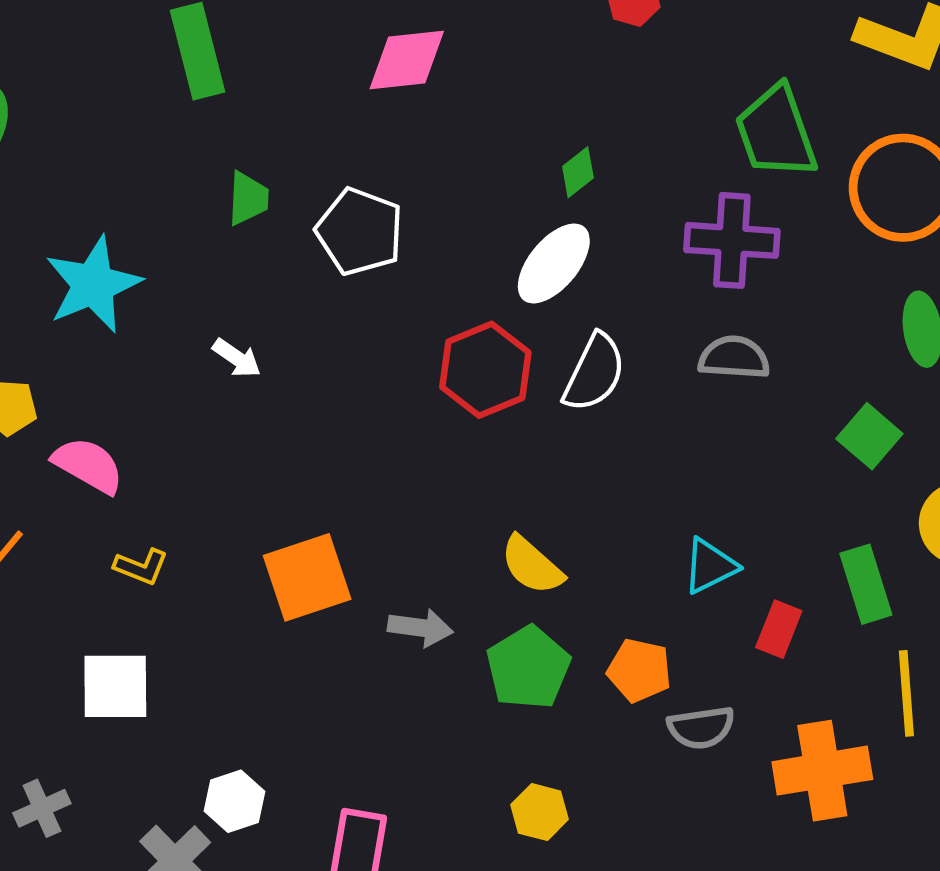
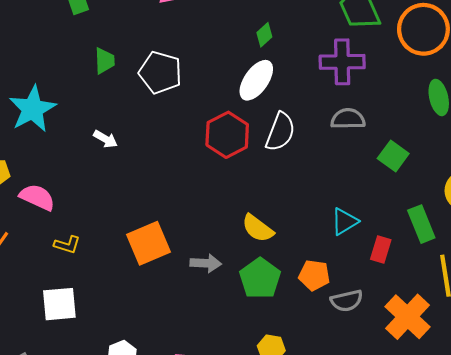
green square: (869, 436) -> (393, 156), moved
orange cross: (822, 771) -> (408, 317), turned -33

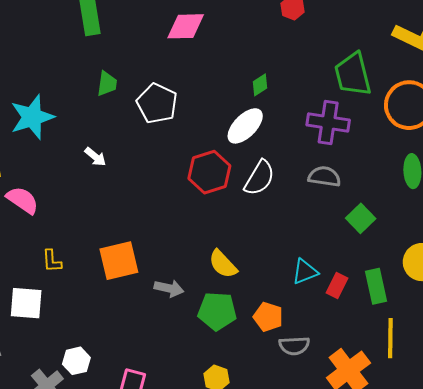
yellow L-shape: (67, 245) -> (52, 261), moved, turned 60
red rectangle: (381, 250) -> (337, 285), moved
green pentagon: (260, 278) -> (217, 311), turned 30

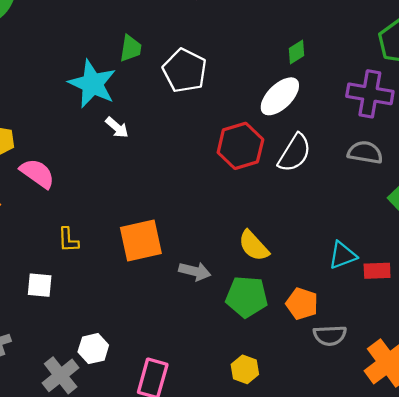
cyan star: (32, 117) -> (92, 84), moved, turned -30
red rectangle: (337, 285) -> (377, 271), turned 60
white square: (26, 303) -> (40, 285), size x0.7

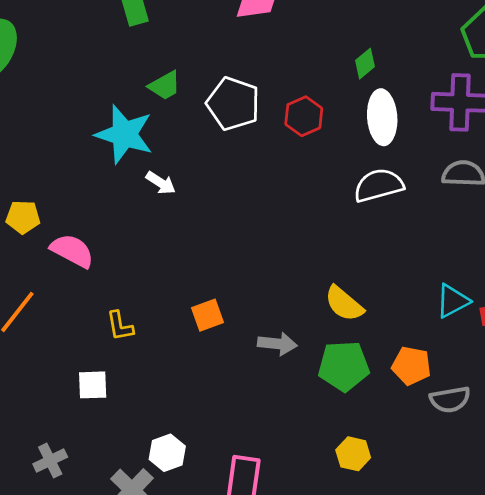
green trapezoid: (131, 48) -> (165, 86), turned 60
white ellipse: (280, 96) -> (382, 117), moved, turned -42
red hexagon: (240, 146) -> (304, 116), moved, size x0.7
white semicircle: (295, 153) -> (379, 185), turned -129
orange square: (141, 240) -> (207, 315), size x0.6

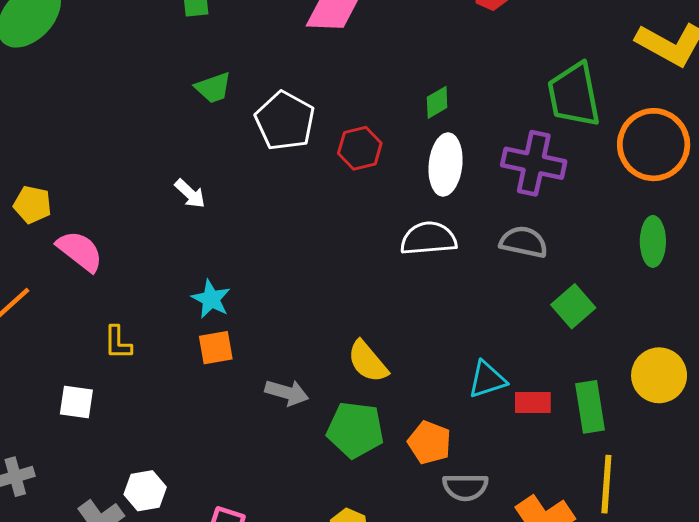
cyan star: (124, 134) -> (211, 299), moved, size x0.6

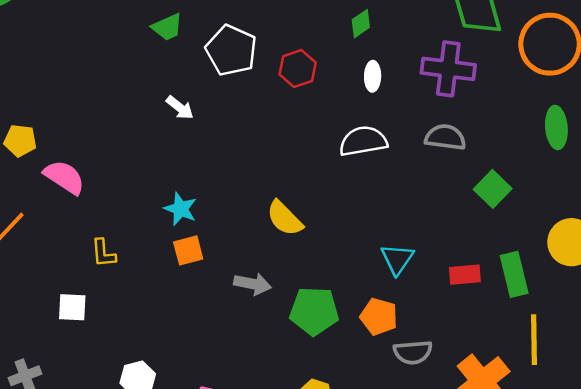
white ellipse: (446, 164) -> (373, 76), size x0.6
white arrow: (190, 194) -> (180, 108), moved
yellow semicircle: (368, 362) -> (285, 218), moved
cyan triangle: (487, 380) -> (397, 259), moved, turned -33

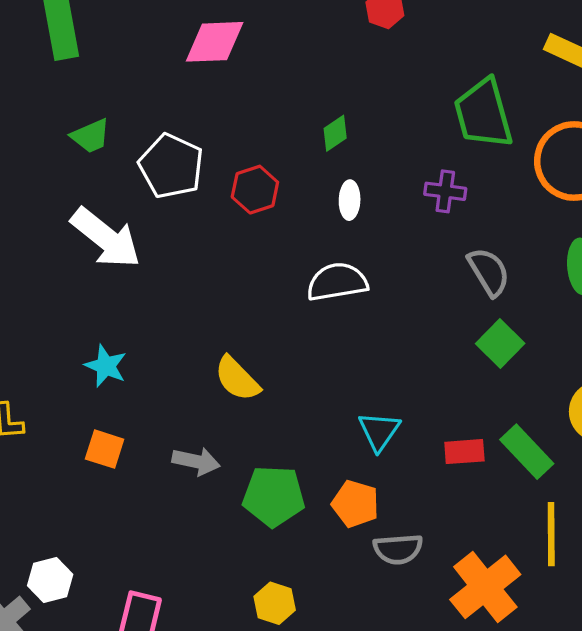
purple cross: (448, 69) -> (445, 191), size x0.6
white arrow: (180, 108) -> (106, 238), size x2.0
gray semicircle: (445, 137) -> (489, 272), moved, turned 51
orange square: (188, 250) -> (105, 449), moved, turned 32
green rectangle: (514, 274) -> (527, 452), turned -30

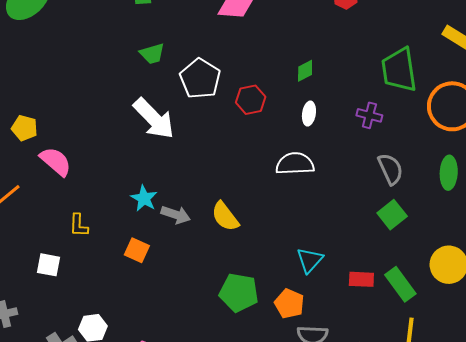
gray arrow: (196, 461) -> (176, 215), moved

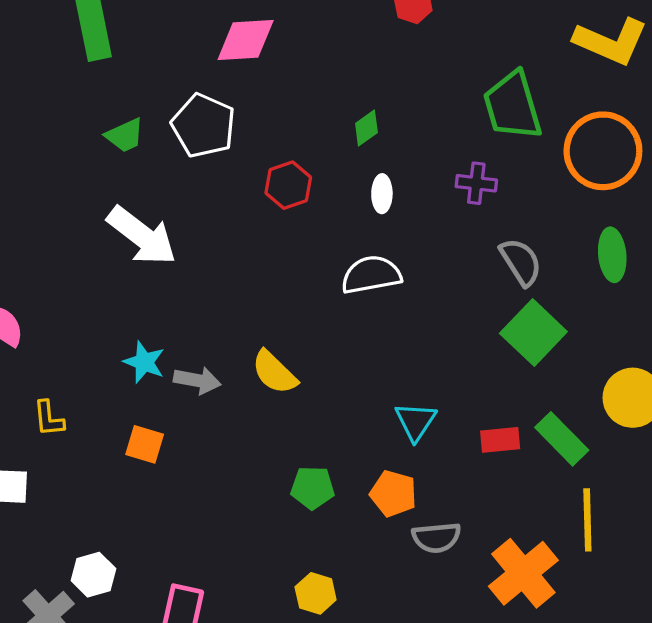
white pentagon: (200, 79) -> (203, 126), moved
green square: (392, 215) -> (533, 333), size x1.4
green pentagon: (239, 293) -> (313, 488), size x0.7

